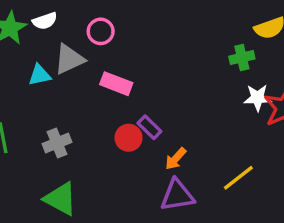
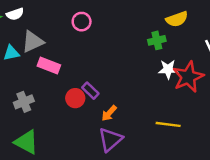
pink circle: (101, 31) -> (82, 22), moved
pink rectangle: (116, 84) -> (49, 65), moved
yellow line: (238, 178) -> (168, 124), moved, turned 45
purple triangle: (177, 195) -> (110, 140), turned -32

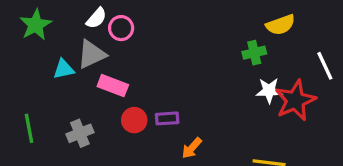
white semicircle: (15, 14) -> (96, 18), moved, turned -30
pink circle: (82, 22) -> (121, 28), moved
purple rectangle: (90, 91) -> (167, 118), turned -48
red circle: (75, 98) -> (134, 120), moved

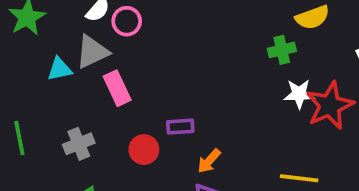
pink rectangle: (113, 86) -> (117, 88), turned 44
red circle: (134, 120) -> (144, 150), moved

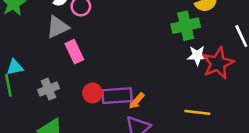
green cross: (282, 50) -> (186, 26), size x1.5
cyan triangle: (60, 69) -> (15, 67), moved
purple rectangle: (180, 127) -> (117, 96), moved, size x1.6

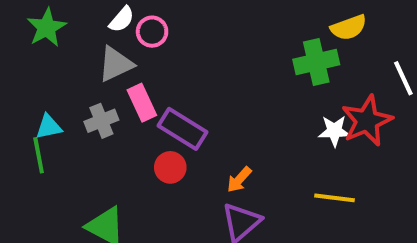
white star: (197, 55) -> (334, 131), moved
gray cross: (48, 89) -> (101, 121), moved
purple rectangle: (117, 96) -> (182, 129), moved, turned 36

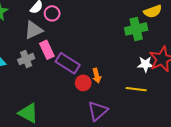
red circle: (170, 167) -> (83, 83), moved
orange arrow: (239, 180) -> (97, 76), moved, turned -56
yellow line: (334, 198) -> (136, 89), moved

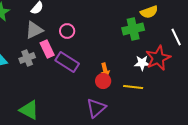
pink circle: (52, 13) -> (67, 31), moved
orange arrow: (97, 76) -> (105, 70), moved
red circle: (83, 83) -> (103, 81), moved

